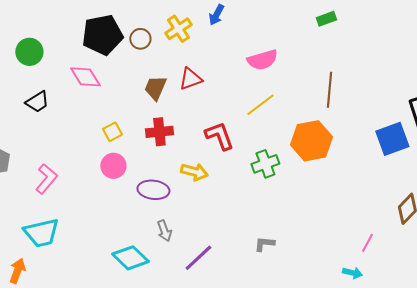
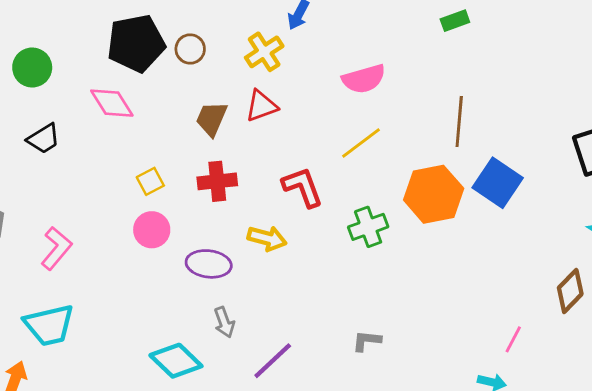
yellow cross: (178, 29) -> (264, 52), moved
blue square: (392, 139) -> (498, 183), moved, turned -36

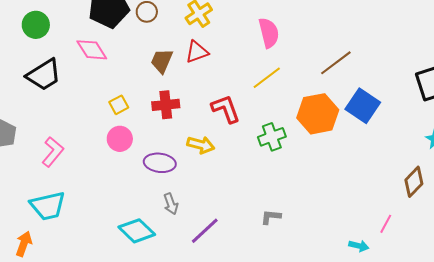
pink semicircle: (364, 79) -> (269, 33), turned -88
brown line: (459, 122) -> (336, 63), turned 48
black trapezoid: (44, 139) -> (44, 75), size x1.5
pink line: (513, 339) -> (386, 224), moved

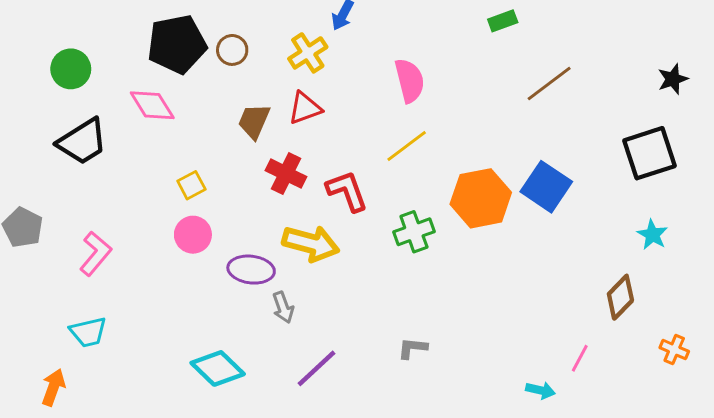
brown line: (336, 63) -> (549, 83), moved
red cross: (166, 105) -> (286, 174), moved, turned 32
yellow arrow: (201, 145) -> (311, 243), size x1.4
gray arrow: (171, 204) -> (283, 307), moved
cyan trapezoid: (48, 206) -> (88, 332), size x0.7

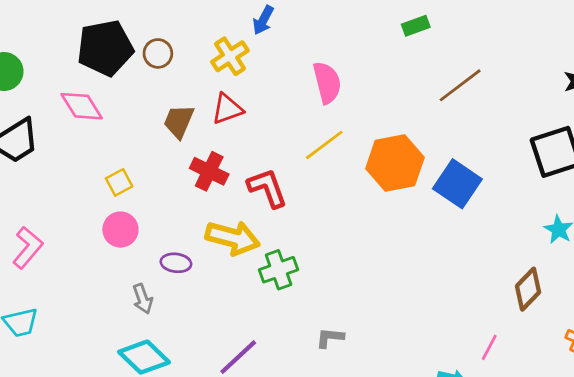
orange hexagon: (481, 198) -> (395, 163), moved
green cross: (414, 232) -> (279, 270), moved
purple ellipse: (251, 270) -> (176, 263), size x0.7
gray arrow: (283, 307) -> (143, 299), moved

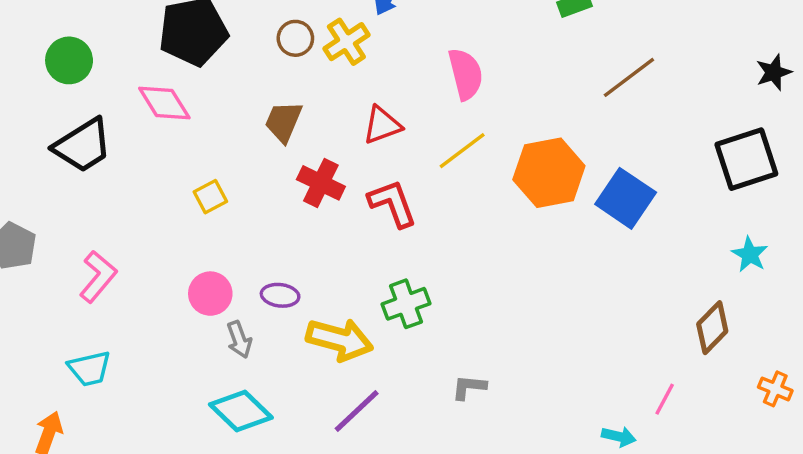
brown circle: (158, 53) -> (295, 38), moved
red triangle: (227, 109) -> (382, 125), moved
pink circle: (120, 230) -> (210, 294), moved
yellow arrow: (233, 238) -> (340, 340), moved

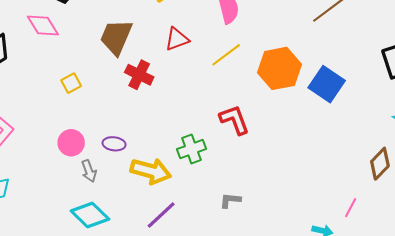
brown trapezoid: (283, 122) -> (116, 37), size x1.4
red L-shape: (392, 203) -> (234, 120), moved

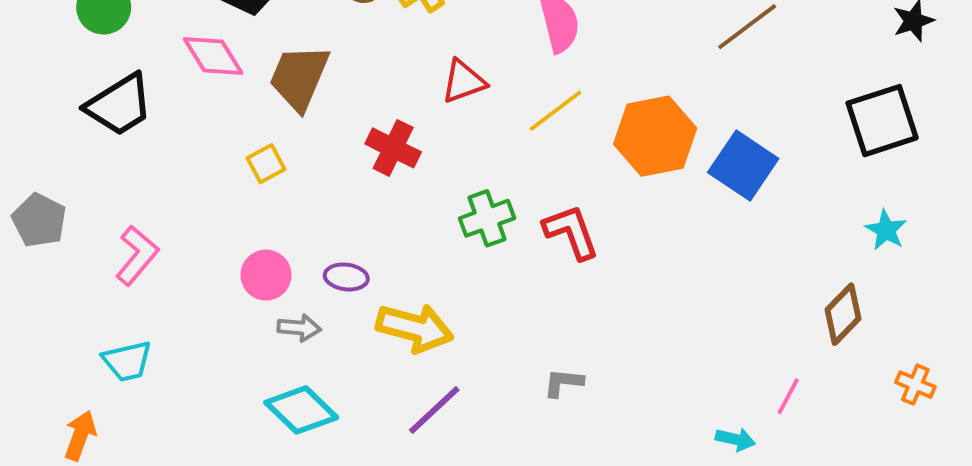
brown trapezoid: (116, 37) -> (299, 77), moved
green cross: (192, 149) -> (487, 218), moved
gray arrow: (89, 171) -> (299, 328), turned -65

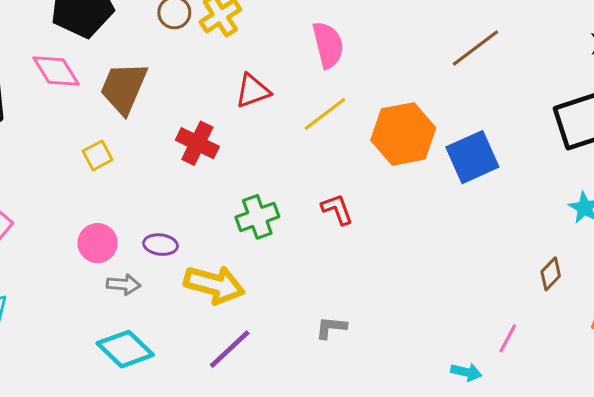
blue square: (743, 166) -> (472, 157), turned 32
green cross: (487, 218) -> (257, 217), moved
red L-shape: (571, 232) -> (337, 209), size x0.7
brown diamond: (843, 314) -> (551, 274), size x0.7

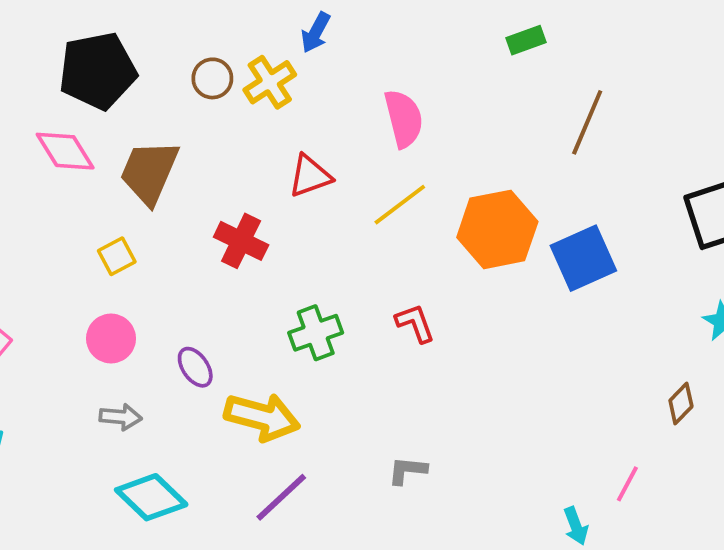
brown line: (475, 48) -> (587, 122), turned -30
pink circle: (98, 243) -> (111, 338), moved
purple ellipse: (161, 245) -> (195, 367), turned 48
gray arrow: (124, 285) -> (121, 417), moved
cyan arrow: (466, 372) -> (576, 526), turned 56

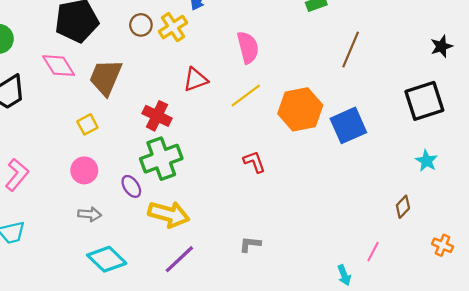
green cross: (316, 333) -> (161, 159), moved, size x1.4

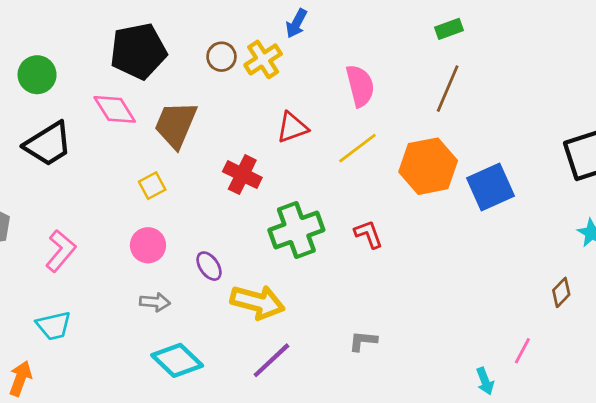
brown line: (351, 50) -> (448, 89), moved
green cross: (161, 159) -> (296, 230), moved

